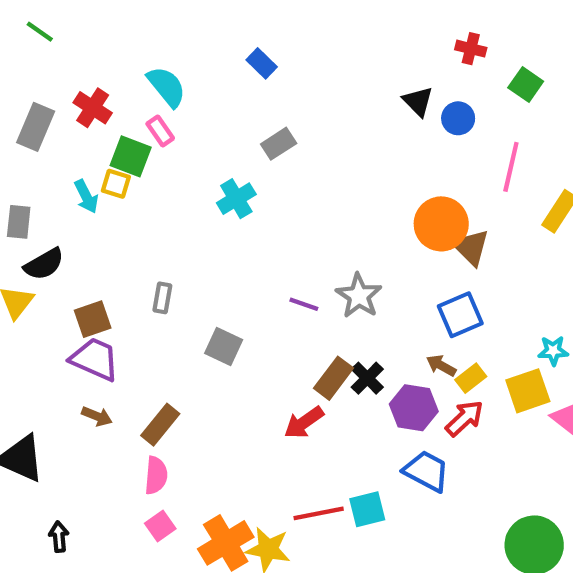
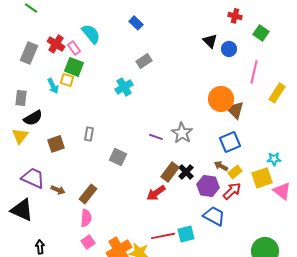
pink rectangle: (160, 131) -> (74, 48), moved
purple trapezoid: (95, 359) -> (33, 178), moved

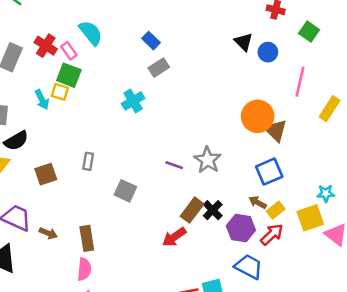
blue rectangle: (136, 23) -> (151, 41), moved
brown rectangle: (88, 194) -> (87, 238), turned -48

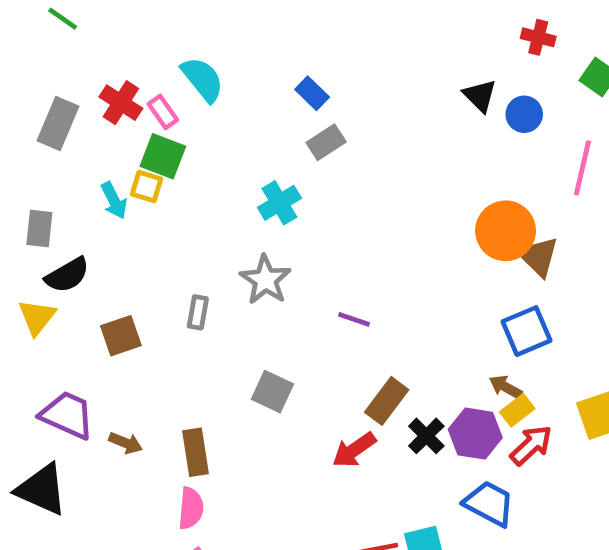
gray star: (208, 160) -> (265, 280), moved
gray square: (125, 191) -> (272, 392), moved
black cross: (213, 210) -> (426, 436), moved
yellow rectangle: (276, 210) -> (517, 410), moved

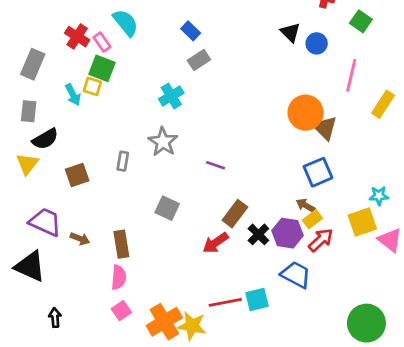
gray rectangle: (58, 124) -> (33, 64), moved

